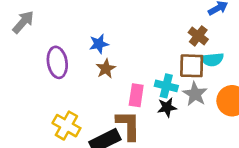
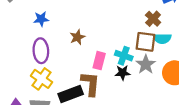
blue star: (99, 44) -> (41, 19), moved
purple ellipse: (57, 62) -> (41, 51), moved

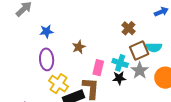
brown cross: (153, 19) -> (128, 28), moved
brown square: (145, 42) -> (139, 50), turned -30
yellow cross: (42, 79) -> (58, 84), moved

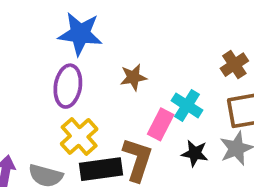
blue star: (46, 31) -> (80, 34), size x1.6
cyan cross: (120, 63) -> (187, 105), moved

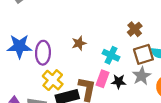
blue star: (80, 34) -> (19, 46), moved
pink rectangle: (161, 124) -> (102, 79), moved

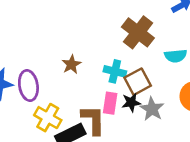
brown cross: (135, 29) -> (138, 32), size x1.6
brown square: (143, 54) -> (138, 82), moved
gray star: (142, 76) -> (152, 109), moved

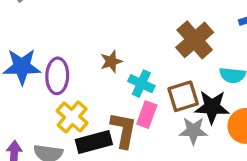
cyan cross: (115, 71) -> (141, 84), moved
black star: (131, 102) -> (212, 107), moved, size x1.5
gray star: (152, 109) -> (193, 131), turned 30

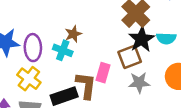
cyan cross: (141, 84) -> (63, 50), moved
black star: (212, 107) -> (141, 39), moved, turned -30
yellow cross: (72, 117) -> (29, 79), moved

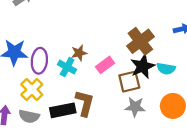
pink rectangle: (103, 73) -> (105, 65), moved, turned 30

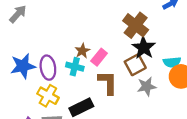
pink rectangle: (105, 65) -> (99, 57), moved
cyan semicircle: (166, 69) -> (172, 62), moved
brown L-shape: (85, 103) -> (108, 83), moved

